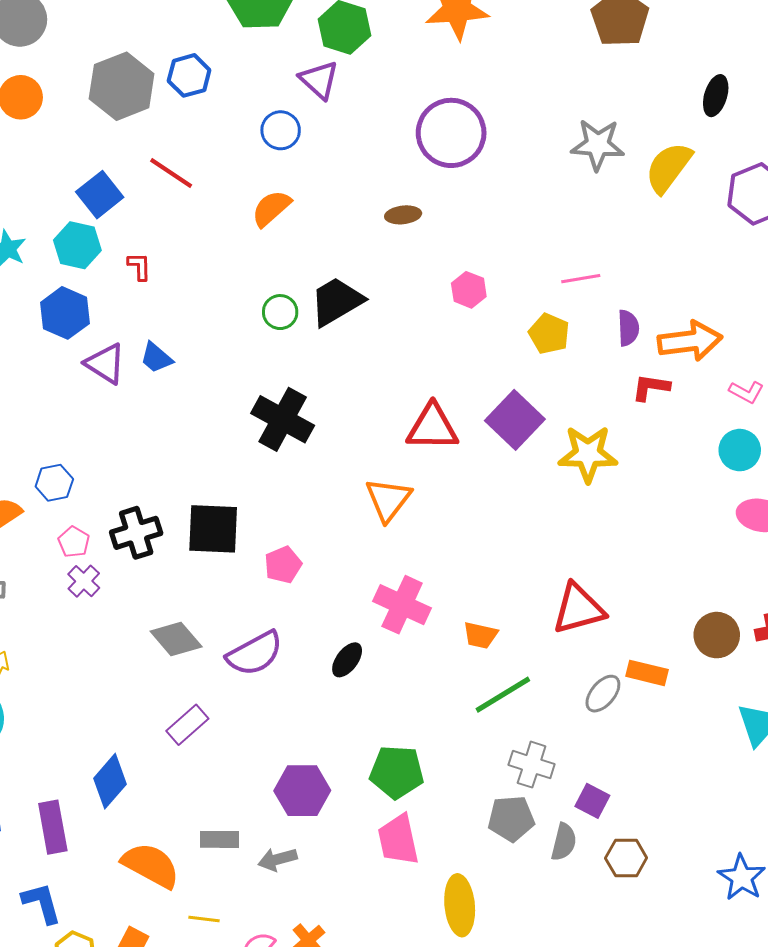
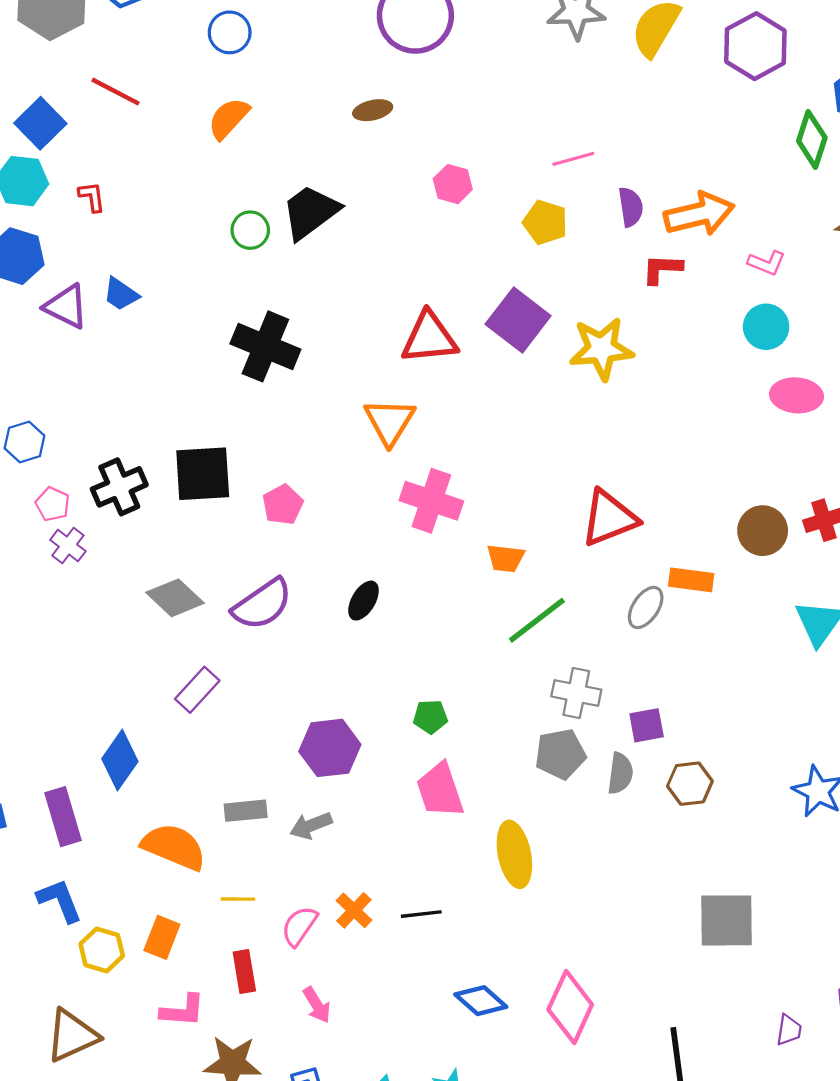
pink cross: (402, 605) -> (431, 501), moved
green pentagon: (397, 772) -> (430, 717), size x0.6
purple square: (592, 801) -> (647, 725), turned -32

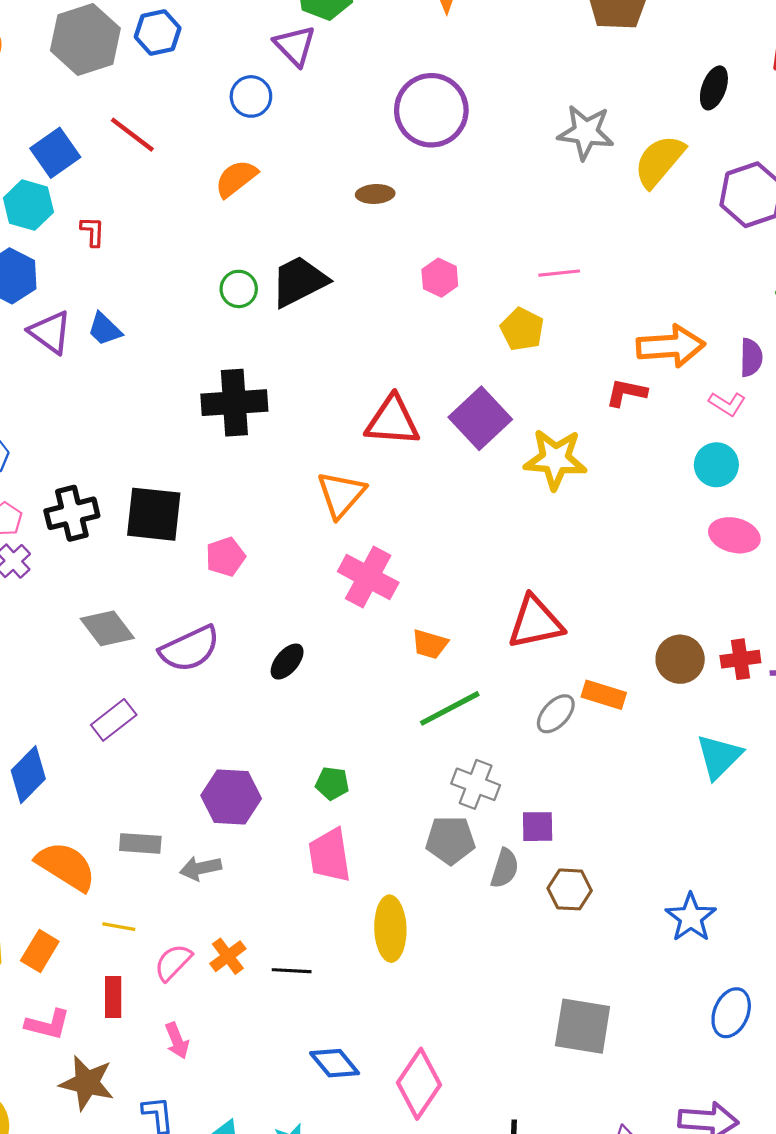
purple semicircle: (631, 207) -> (751, 358), moved
black cross: (265, 346) -> (234, 403), turned -36

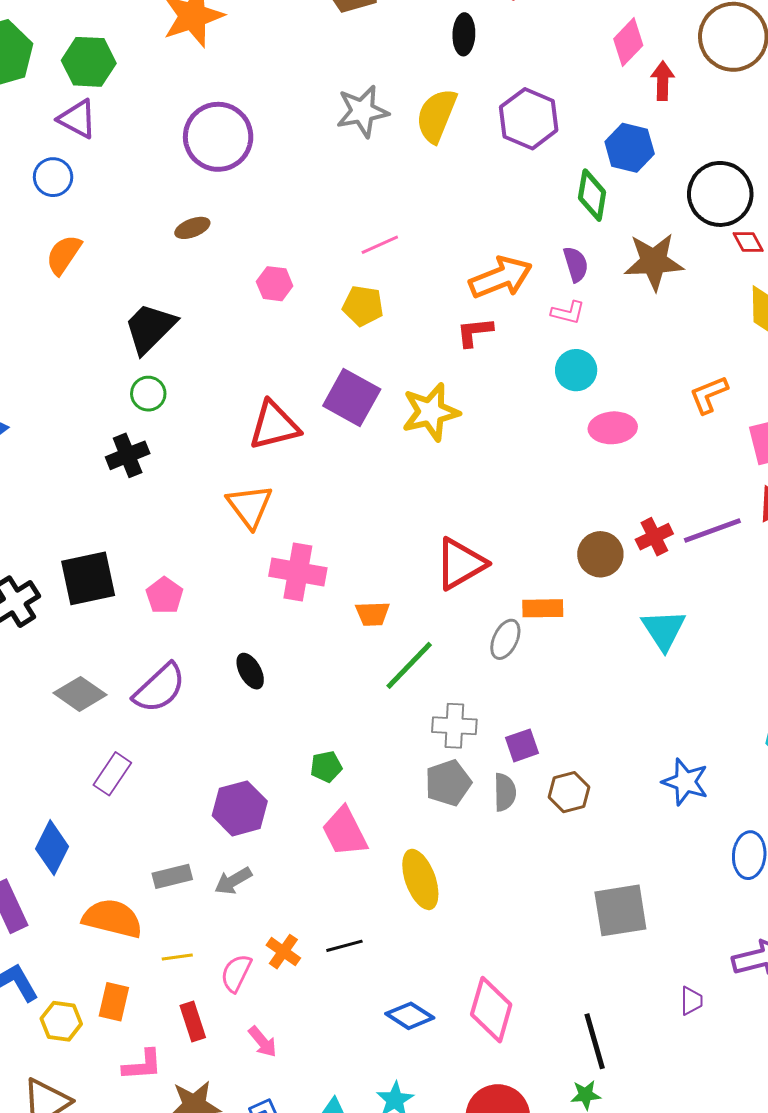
green circle: (239, 289) -> (148, 394), moved
black cross: (234, 403) -> (128, 455), size x0.7
black ellipse: (287, 662) -> (250, 671), turned -51

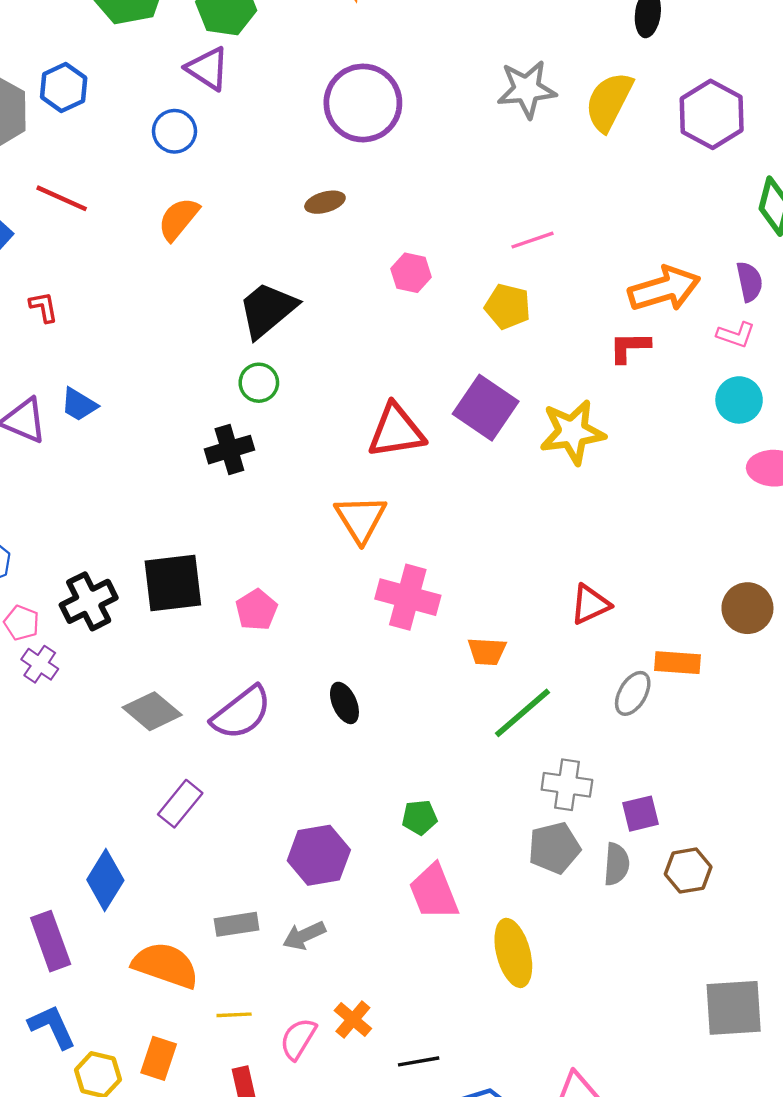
red triangle: (460, 564) -> (590, 604), size x0.7
black line: (344, 946) -> (419, 1061), moved

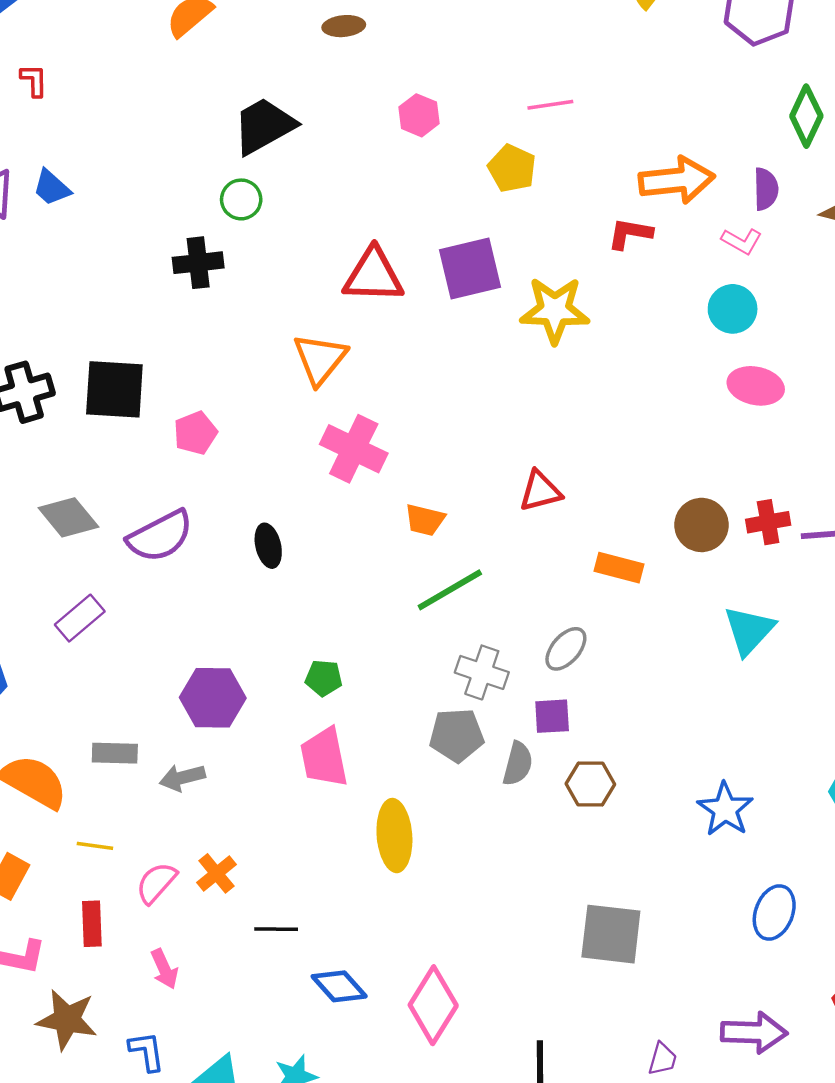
purple square: (486, 408) -> (470, 268), turned 32
gray ellipse: (633, 693) -> (566, 649), moved

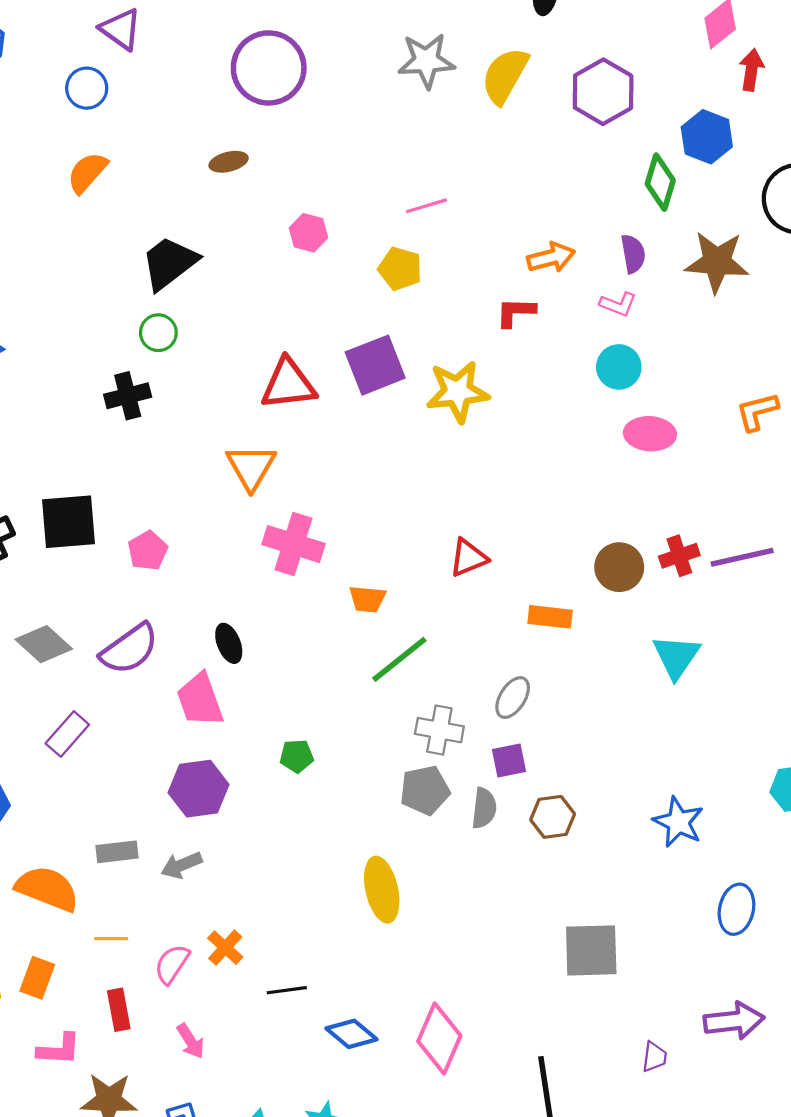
orange arrow: (677, 180) -> (551, 257), size x0.7
pink trapezoid: (324, 757) -> (200, 700), moved

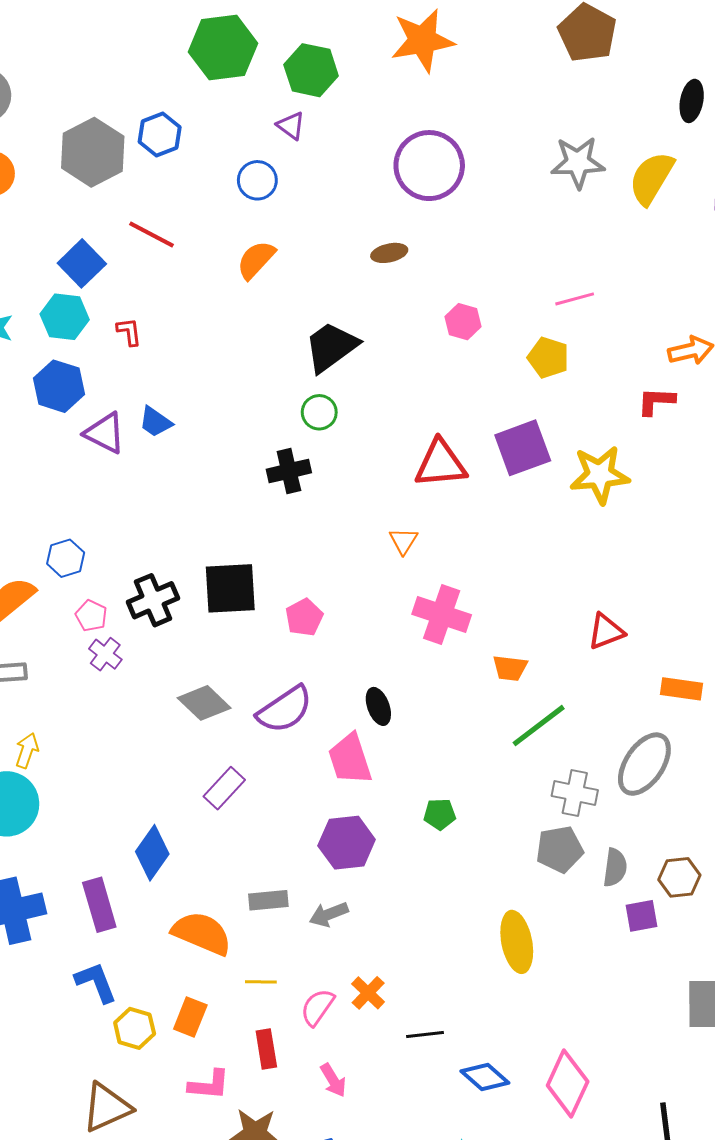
purple triangle: (121, 29) -> (291, 126), size x0.7
orange triangle: (251, 467) -> (403, 541), size x0.6
gray ellipse: (513, 698) -> (644, 764), size x1.6
purple square: (509, 760) -> (641, 916), moved

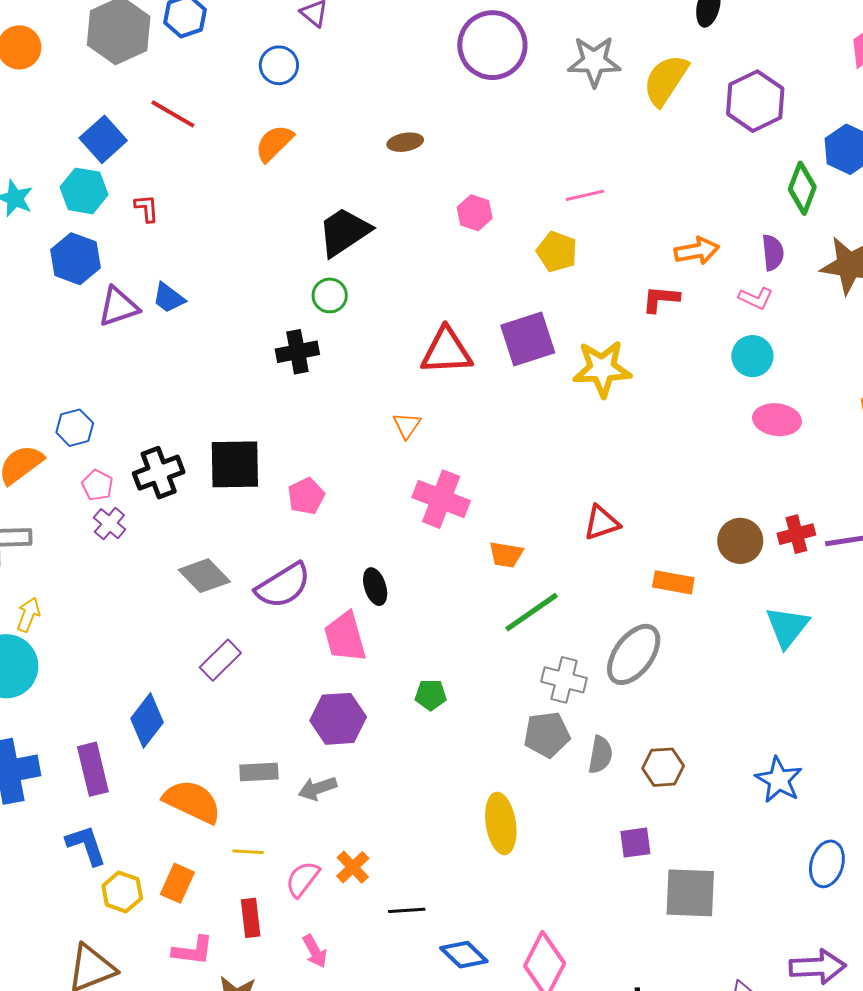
purple circle: (429, 166) -> (492, 45), moved
purple triangle: (105, 433) -> (118, 307), turned -48
purple square: (641, 916) -> (635, 843), moved

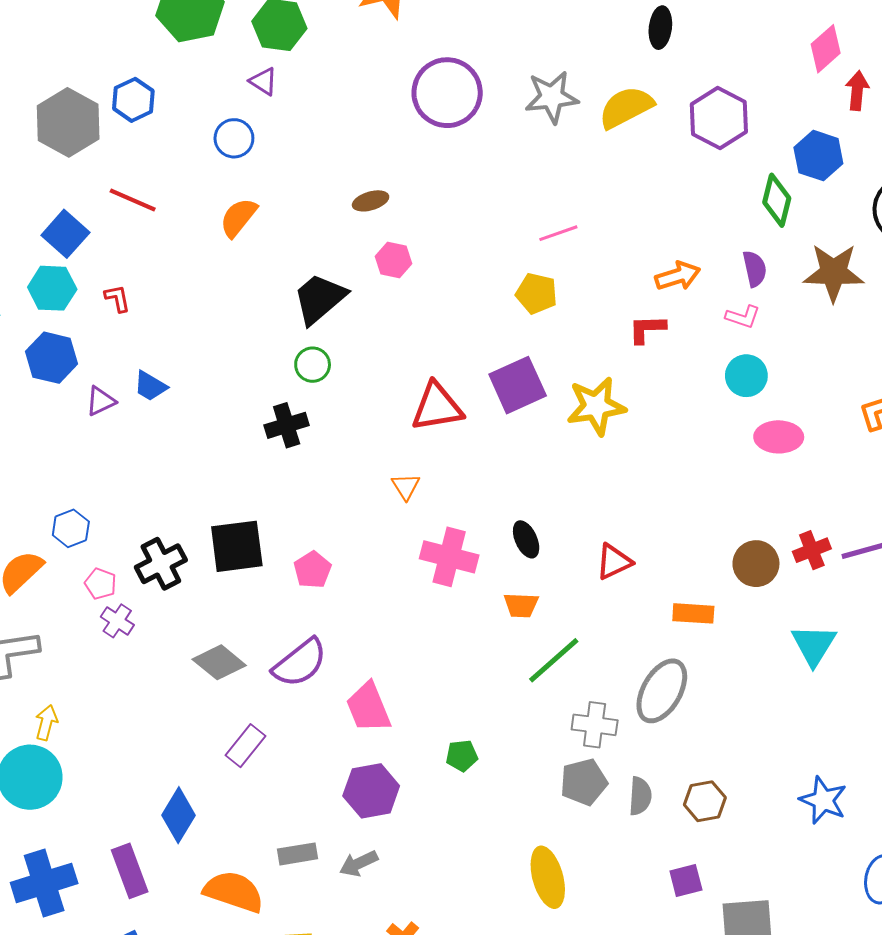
yellow semicircle: (666, 80) -> (626, 107), turned 36
pink hexagon: (475, 213) -> (393, 260), moved
purple triangle: (118, 307) -> (101, 401), size x0.7
black ellipse: (375, 587) -> (526, 539), moved

